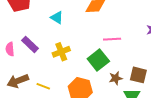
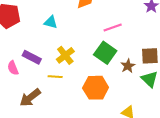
yellow line: (43, 86) -> (55, 77), moved

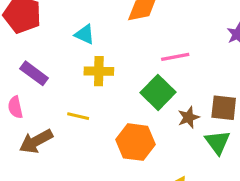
yellow cross: (65, 55) -> (99, 71), moved, turned 30
purple rectangle: (32, 57) -> (34, 73), moved
pink semicircle: (13, 68) -> (15, 107), moved

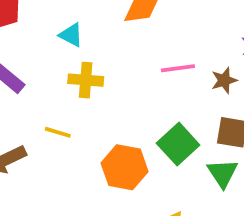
green square: (158, 92) -> (178, 144), moved
brown star: (189, 117) -> (224, 80), moved

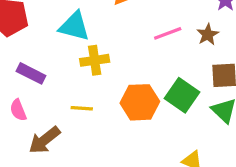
cyan triangle: (71, 35) -> (74, 26), size x1.5
orange hexagon: (125, 167) -> (140, 102), moved

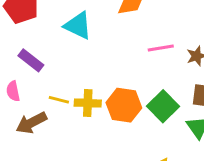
yellow cross: (95, 60) -> (88, 103), moved
yellow line: (82, 108) -> (59, 100), moved

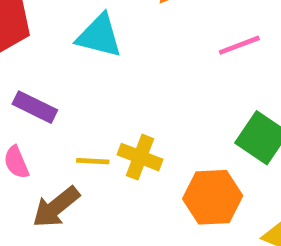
yellow cross: (88, 103) -> (140, 157), turned 30
orange hexagon: (124, 105) -> (213, 197), moved

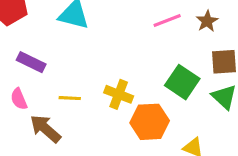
yellow cross: (140, 157) -> (119, 94), moved
brown arrow: (56, 207) -> (45, 129), turned 80

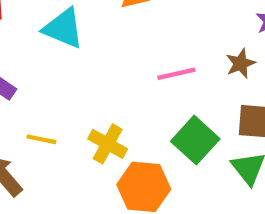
pink line: (167, 20) -> (176, 74), moved

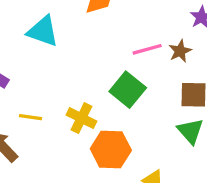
pink line: (176, 74) -> (147, 49), moved
green square: (195, 140) -> (128, 90), moved

